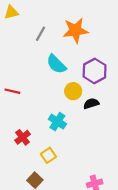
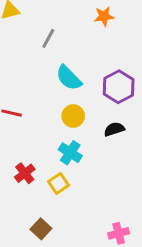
orange star: (75, 30) -> (104, 16), moved, size x0.6
yellow circle: (73, 91) -> (73, 116), moved
yellow square: (48, 155) -> (59, 183), moved

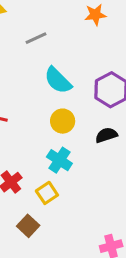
gray line: (48, 38) -> (36, 38), turned 36
brown square: (41, 229) -> (28, 226), moved

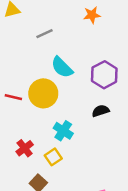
yellow circle: (63, 121) -> (43, 93), moved, size x1.5

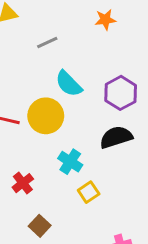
black semicircle: (101, 111) -> (116, 137), size x1.5
yellow square: (53, 157) -> (89, 192), moved

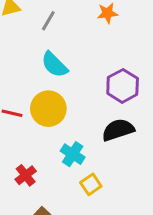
gray line: (47, 43) -> (48, 21), moved, turned -35
cyan semicircle: (69, 84) -> (54, 65), moved

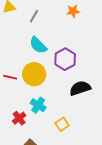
purple hexagon: (123, 86) -> (65, 59), moved
cyan cross: (73, 154) -> (38, 105), moved

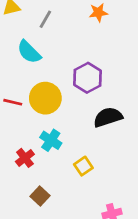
cyan semicircle: (38, 45) -> (29, 52), moved

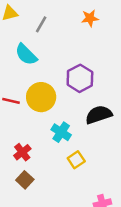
cyan cross: (51, 140) -> (61, 132), moved
brown square: (40, 196) -> (25, 180), moved

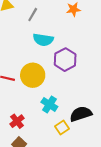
cyan semicircle: (26, 54) -> (43, 40), moved, turned -36
black semicircle: (99, 115) -> (81, 114), moved

